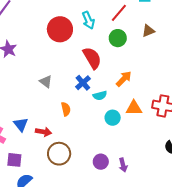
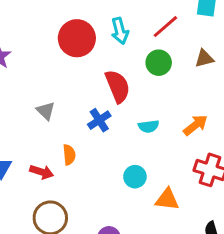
orange arrow: (124, 79) -> (195, 125), moved
cyan semicircle: (100, 96) -> (149, 126), moved
orange triangle: (134, 108) -> (167, 199), moved
red arrow: (43, 132) -> (42, 172), moved

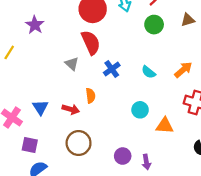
red semicircle: (118, 86) -> (91, 42), moved
cyan semicircle: (149, 126) -> (149, 72), turned 48

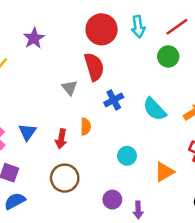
cyan semicircle: (149, 72) -> (155, 109), size x1.5
red arrow: (71, 109) -> (61, 139), turned 77
cyan circle: (140, 110) -> (127, 156), moved
orange triangle: (165, 126) -> (164, 172), turned -42

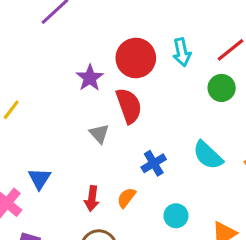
purple star: (34, 38) -> (90, 78), moved
blue cross: (114, 100) -> (154, 163), moved
orange semicircle: (86, 127) -> (126, 198), moved, turned -140
blue triangle: (27, 132) -> (39, 179), moved

